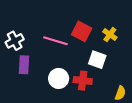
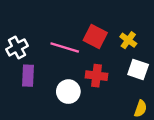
white square: (97, 60) -> (138, 70), moved
red cross: (83, 81) -> (96, 76), moved

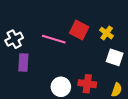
red cross: (96, 76) -> (87, 84), moved
white circle: (68, 92) -> (61, 87), moved

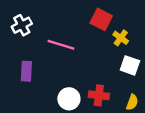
red square: (79, 30) -> (101, 19), moved
white cross: (14, 39) -> (22, 25), moved

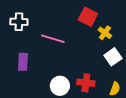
white cross: (22, 25) -> (19, 22), turned 30
white square: (130, 65) -> (113, 57), turned 36

